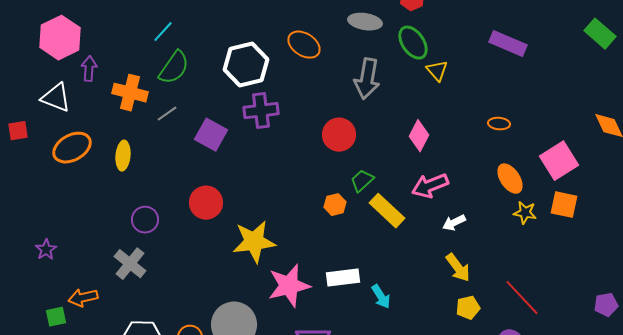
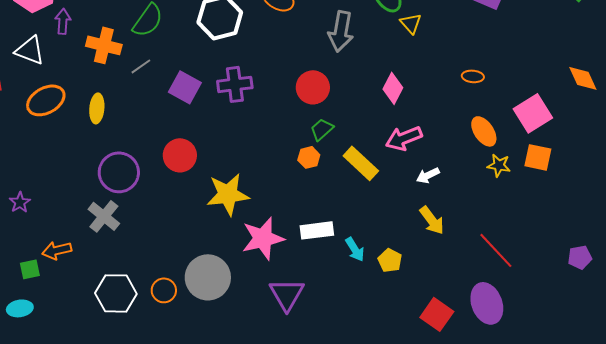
purple cross: (261, 111) -> (235, 84), moved
green trapezoid: (362, 181) -> (322, 129), moved
purple circle: (145, 220) -> (119, 172), size x1.5
yellow pentagon: (468, 308) -> (390, 260), moved, turned -30

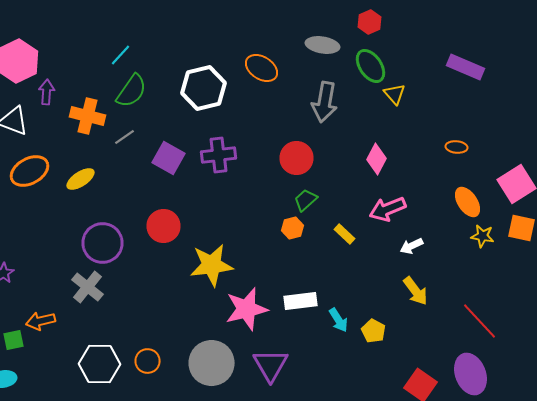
yellow ellipse: (97, 108) -> (80, 179), turned 52
yellow rectangle: (361, 163) -> (344, 234), size x0.6
gray circle: (208, 277) -> (212, 363), moved

